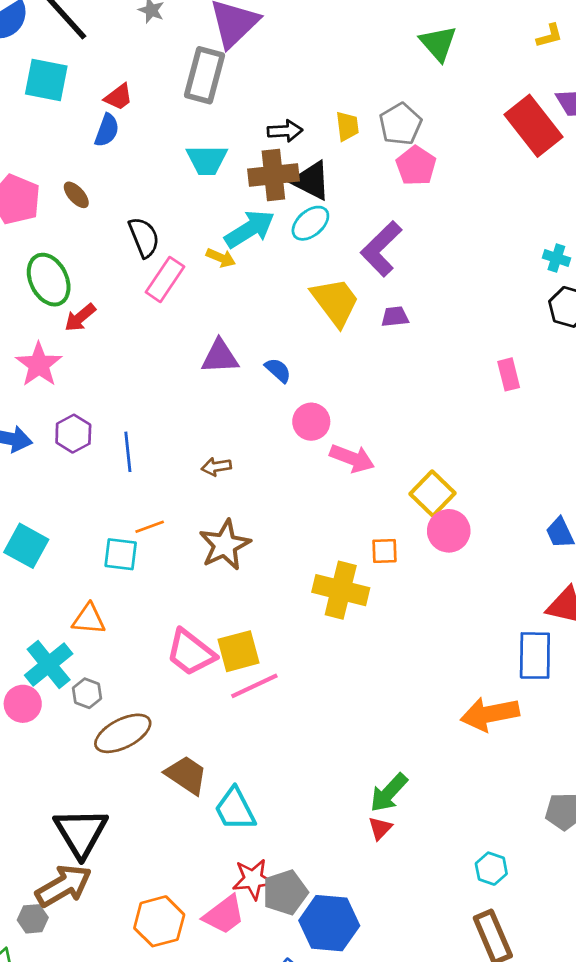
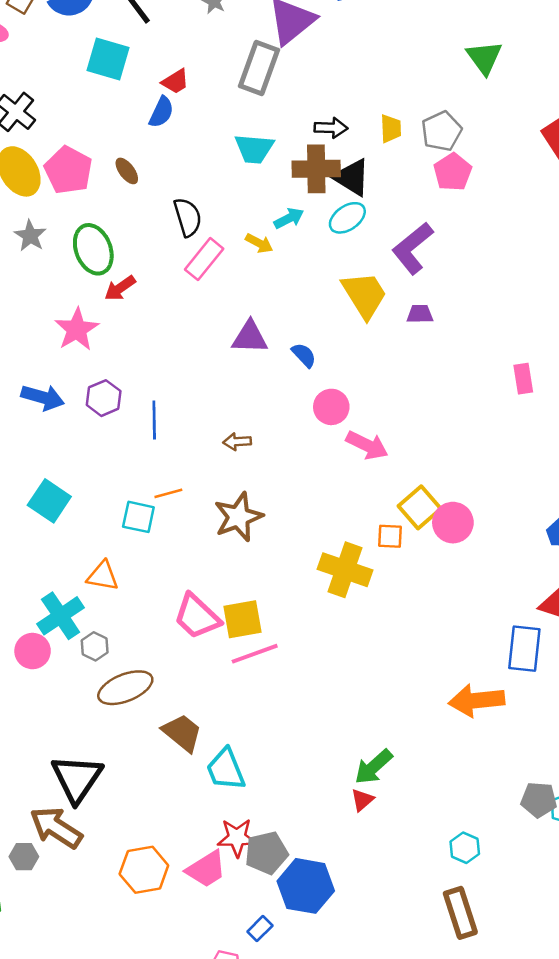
cyan arrow: (250, 229) -> (289, 218), size x0.6
yellow square: (432, 493) -> (420, 507), moved
brown arrow: (64, 886) -> (56, 828), turned -122

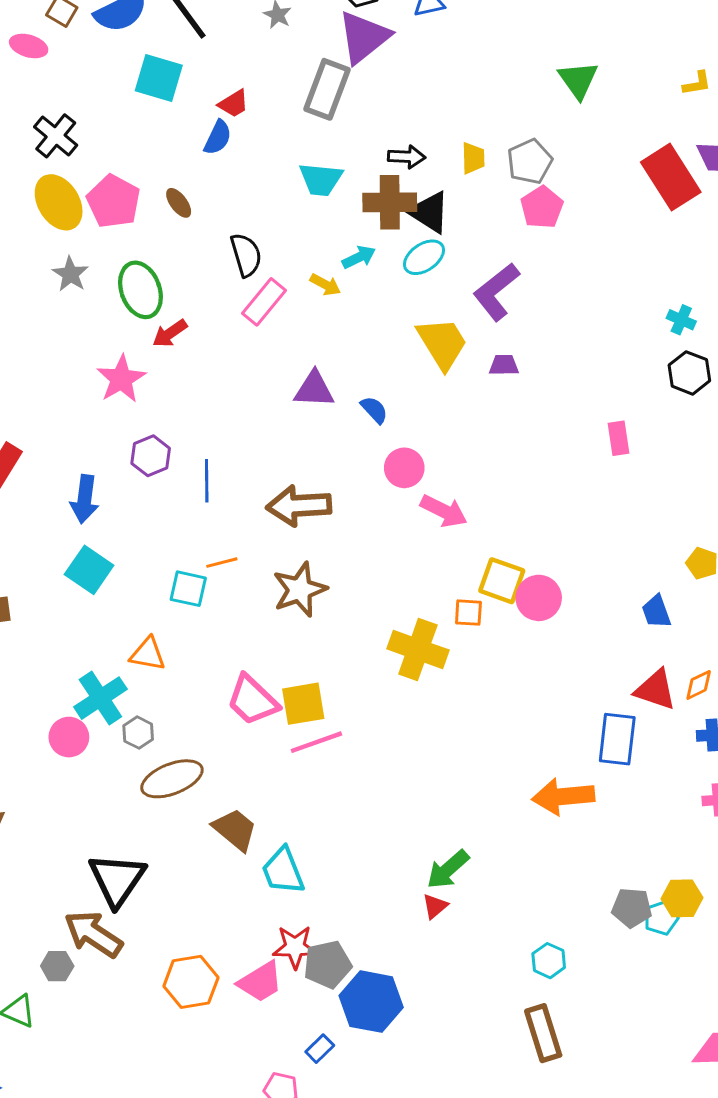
blue arrow: (43, 397) -> (85, 499), moved, turned 81
brown arrow: (237, 442) -> (299, 506), size x2.0
yellow square: (420, 507) -> (502, 581), turned -30

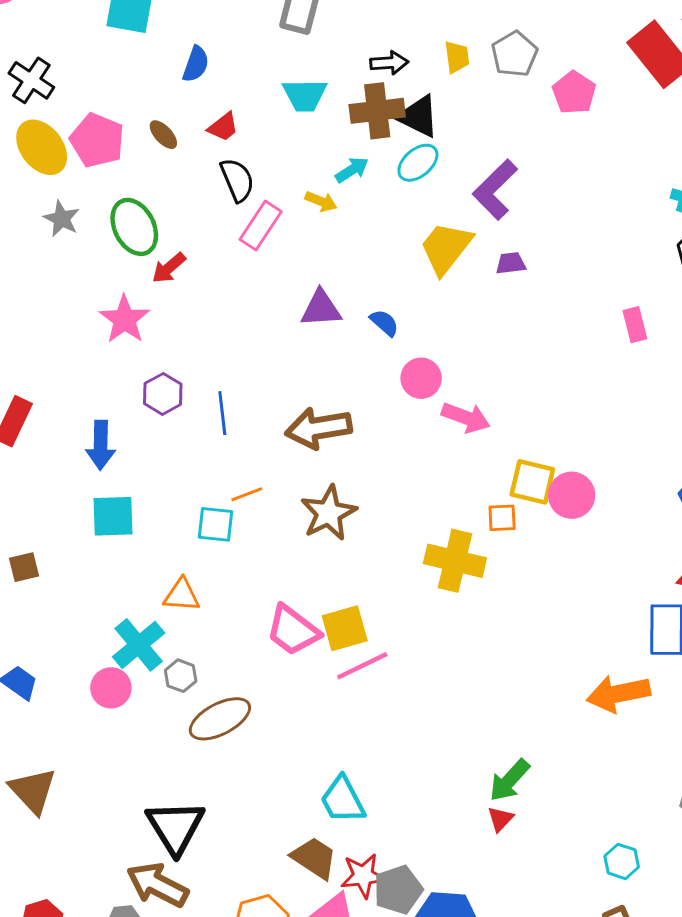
red trapezoid: (234, 104) -> (223, 127), moved
pink pentagon: (542, 207) -> (574, 93), moved
yellow trapezoid: (442, 343) -> (446, 248), turned -104
cyan square: (89, 570) -> (113, 516), turned -30
brown trapezoid: (235, 830) -> (314, 858), moved

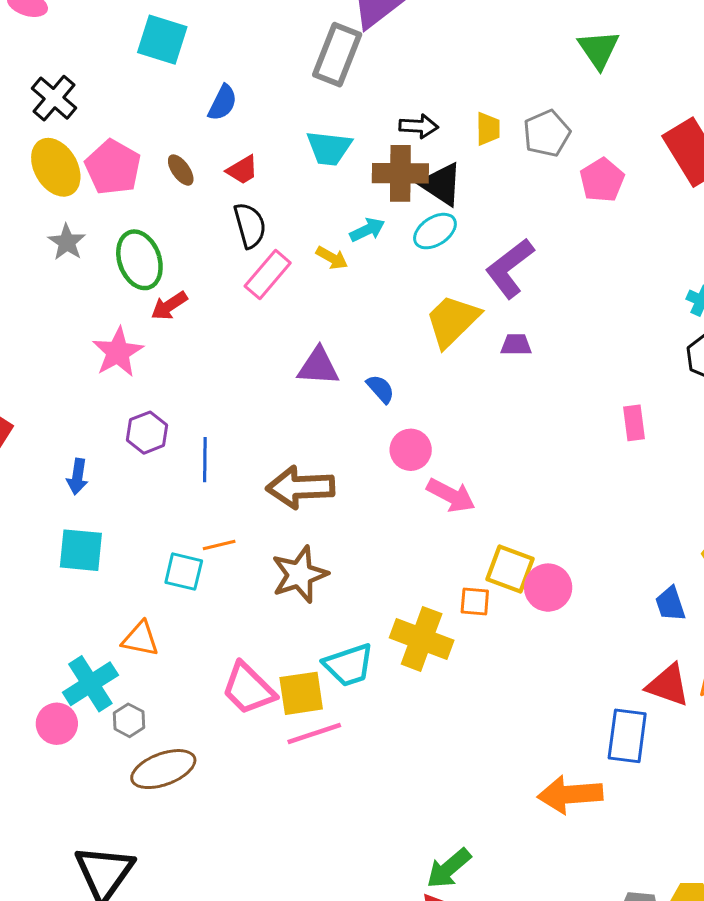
blue arrow: (101, 445) -> (77, 477), size x0.7
cyan trapezoid: (343, 800) -> (349, 665), moved, turned -88

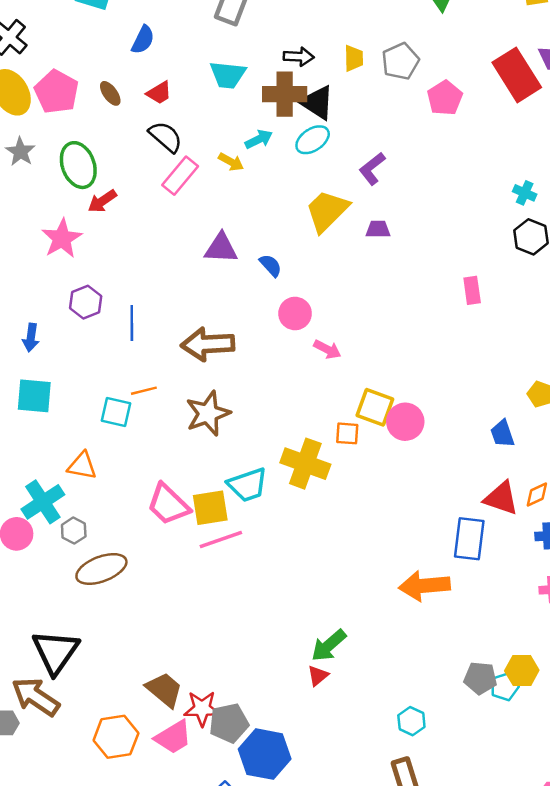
black semicircle: (250, 225) -> (166, 137), turned -33
purple L-shape: (510, 268) -> (372, 169), size x0.7
pink arrow: (451, 495) -> (327, 349), size x0.7

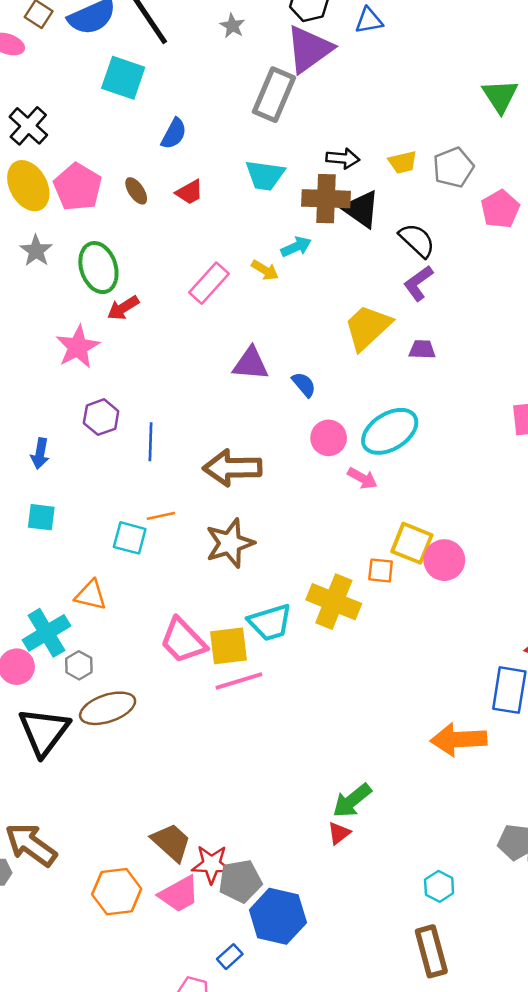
yellow trapezoid: (354, 58) -> (403, 162), turned 76
black semicircle: (166, 137) -> (417, 240), moved
cyan ellipse: (313, 140) -> (390, 431), moved, size x1.5
cyan square: (34, 396) -> (41, 517), size x0.7
black triangle: (56, 652) -> (44, 732), moved

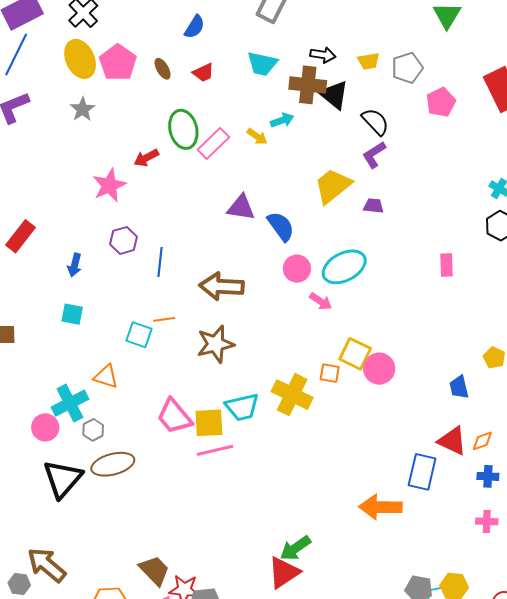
green ellipse: (98, 268) -> (183, 129), moved
blue semicircle: (304, 385) -> (281, 226), size x1.5
red triangle: (339, 833) -> (284, 572), size x1.8

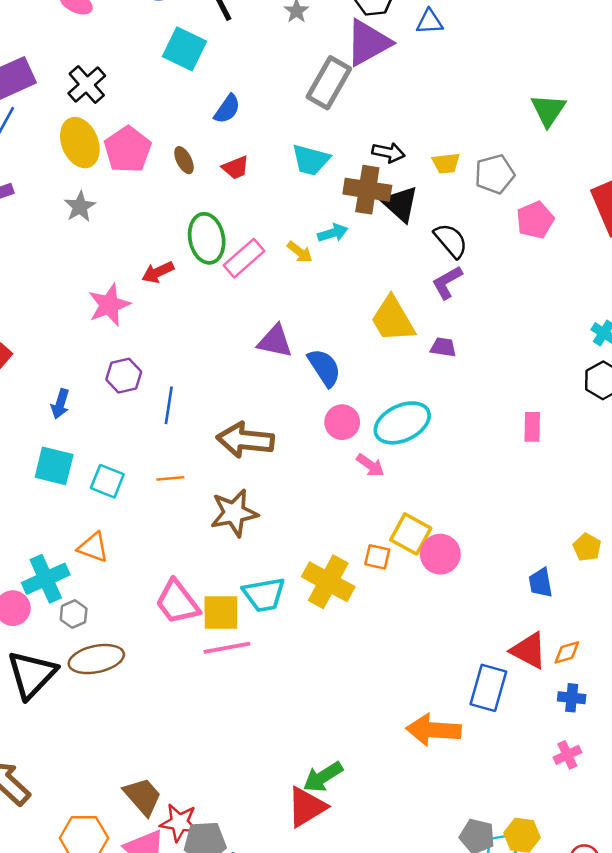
yellow trapezoid: (333, 186) -> (393, 319), turned -84
cyan square: (72, 314) -> (54, 466), size x1.4
cyan square: (139, 335) -> (107, 481), moved
pink cross: (487, 521) -> (567, 755), turned -30

